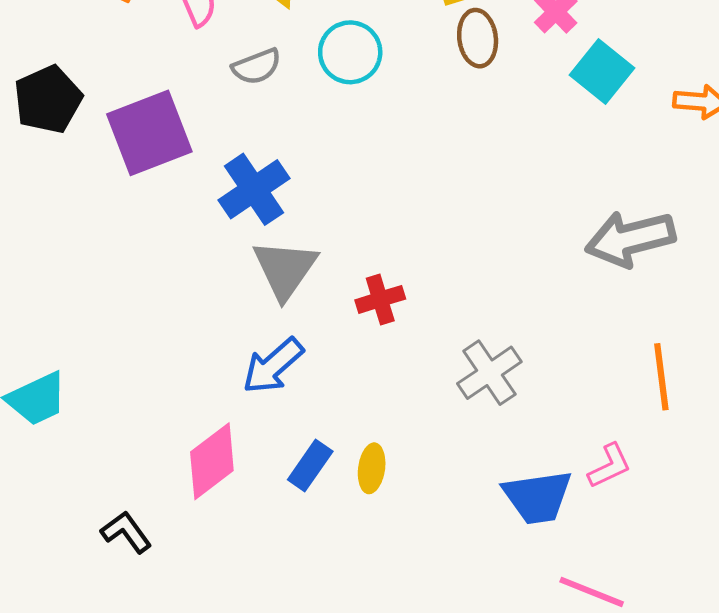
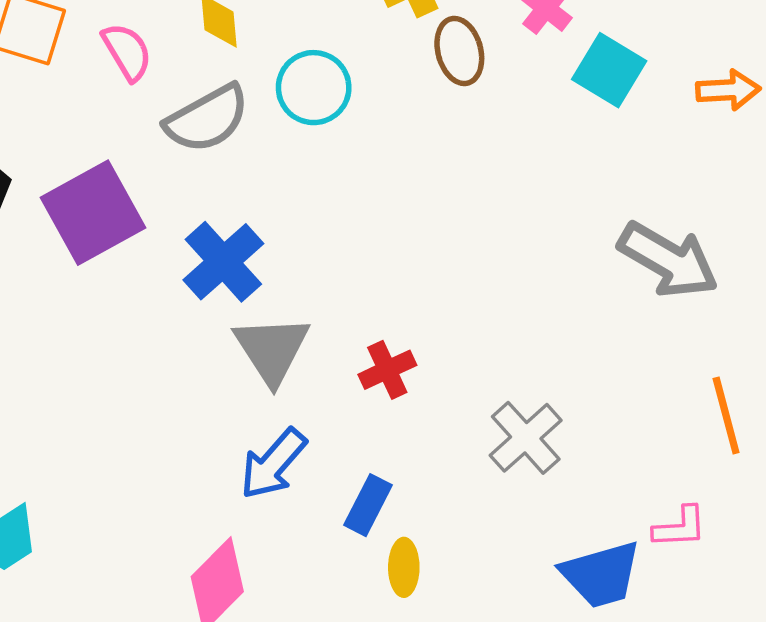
gray semicircle: (257, 66) -> (207, 119), size x1.5
gray arrow: (630, 239) -> (668, 260), turned -128
blue rectangle: (310, 465) -> (368, 505), moved
pink L-shape: (610, 466) -> (680, 527), turned 30

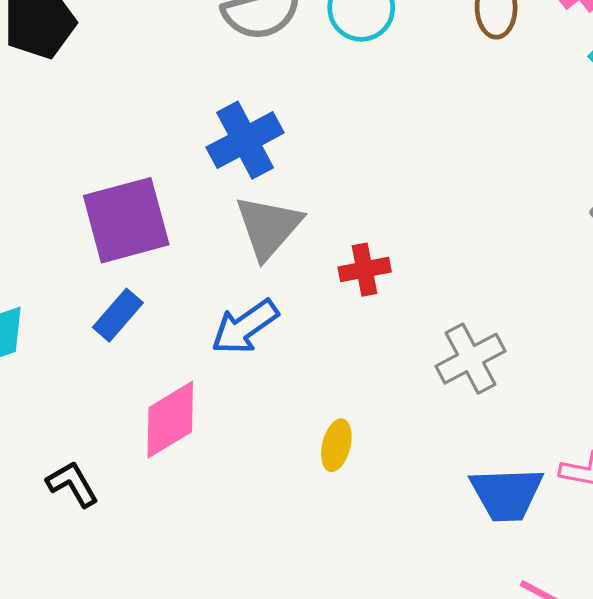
purple square: (93, 213) -> (126, 220), moved
blue rectangle: (368, 505) -> (118, 315), moved

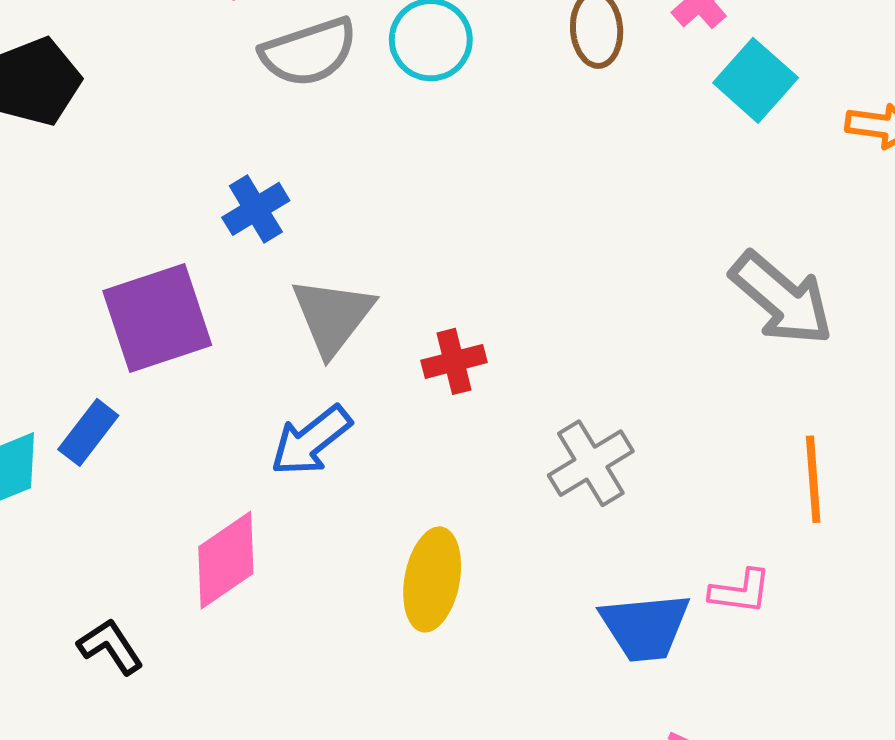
blue cross: (245, 140) -> (256, 209), moved, size x0.7
blue rectangle: (118, 315) -> (88, 432), moved
yellow ellipse: (336, 445) -> (432, 579), size x1.6

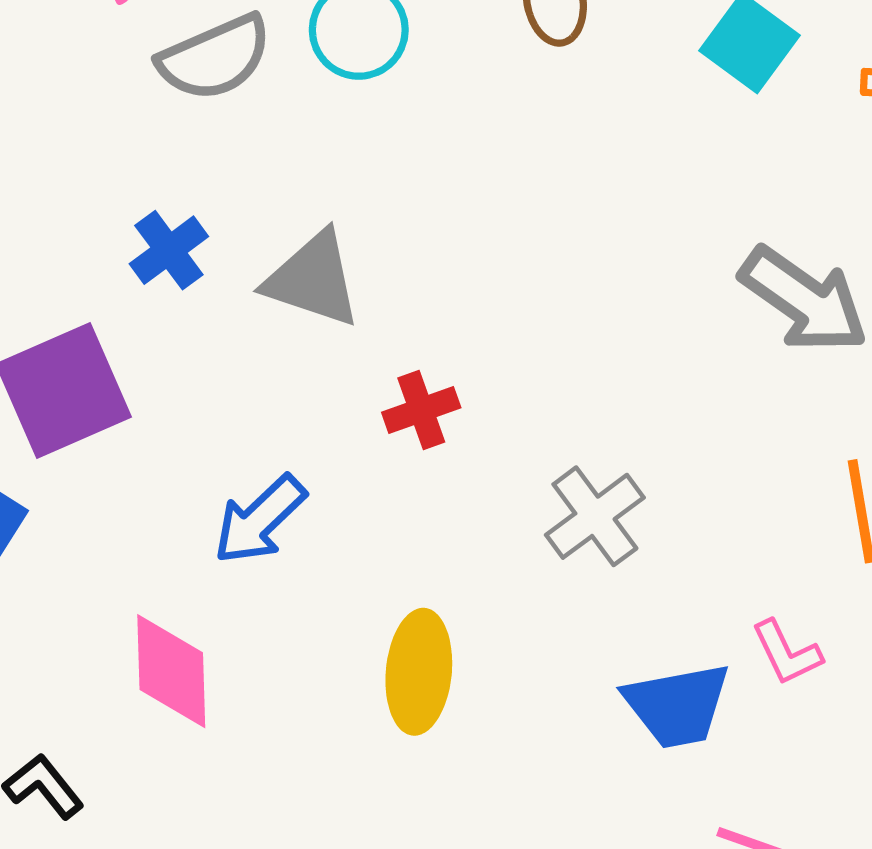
gray triangle: (333, 316) -> (313, 279), moved, turned -44
pink diamond: (226, 560) -> (171, 671), turned -52
pink L-shape: (740, 591) -> (787, 653), turned 62

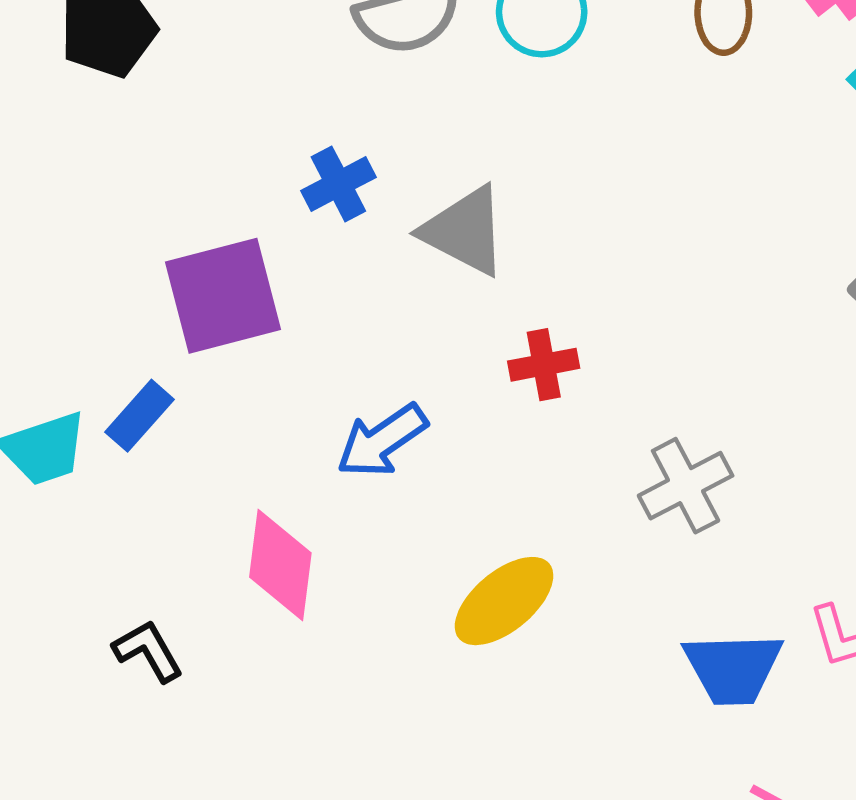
yellow ellipse: (419, 672) -> (504, 601), turned 36

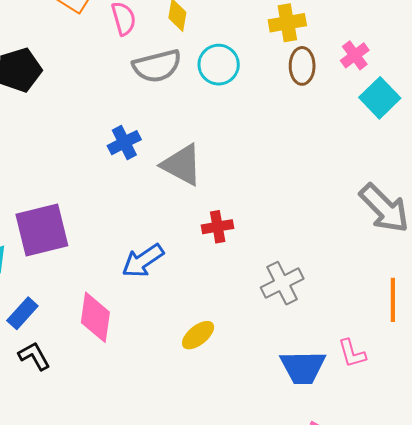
purple square: (223, 296) -> (42, 230), moved
blue rectangle: (139, 416) -> (22, 313), moved
yellow ellipse: (504, 601) -> (198, 335), size x0.7

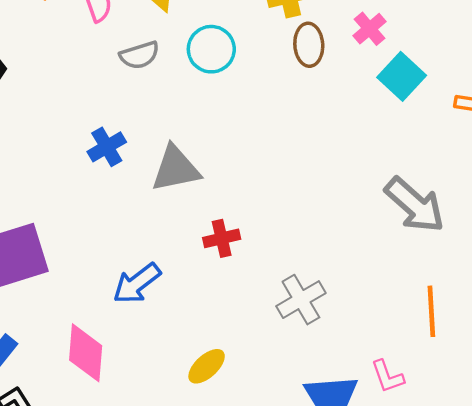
gray semicircle: (157, 66) -> (139, 55), size x0.7
gray triangle: (182, 165) -> (176, 169), turned -36

